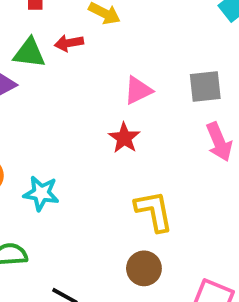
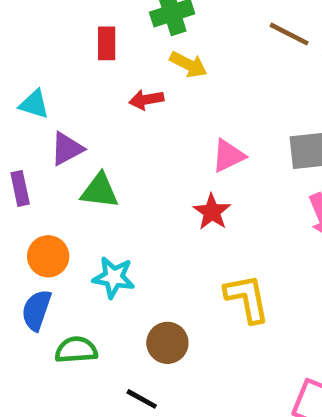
green triangle: (29, 53) -> (100, 191), moved
brown circle: (144, 268) -> (167, 343), moved

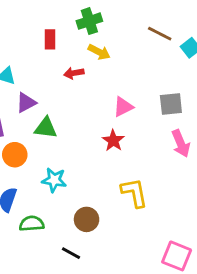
orange circle: (48, 256) -> (15, 155), moved

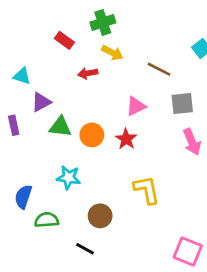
brown line: (160, 34) -> (159, 69), moved
red rectangle: (50, 39) -> (64, 40), turned -54
orange circle: (15, 155) -> (92, 135), moved

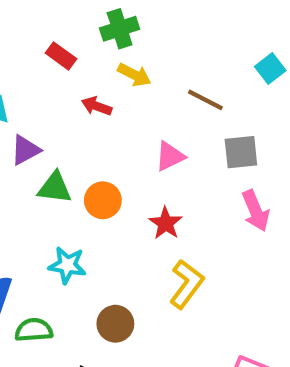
red arrow: (88, 73) -> (97, 106), turned 30
red star: (126, 139) -> (166, 223), moved
yellow L-shape: (147, 190) -> (187, 284), turned 48

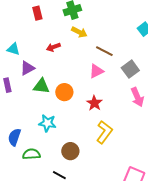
red rectangle: (61, 56) -> (37, 13), moved, turned 40
brown line: (205, 100) -> (104, 51), moved
red arrow: (97, 106) -> (53, 47), moved, turned -40
gray square: (241, 152) -> (130, 69), turned -30

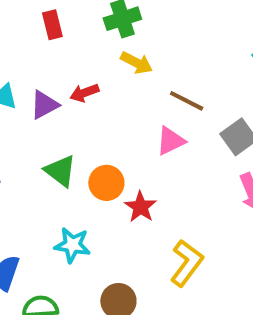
purple triangle: (27, 68) -> (44, 105), moved
green triangle: (41, 86) -> (60, 171), turned 30
red star: (94, 103) -> (140, 207), moved

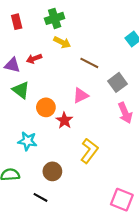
purple triangle: (44, 105) -> (12, 65), turned 42
pink triangle: (171, 141) -> (81, 95), moved
green triangle: (60, 171) -> (21, 90), moved

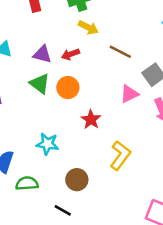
red arrow: (34, 59) -> (70, 54), moved
purple triangle: (12, 65) -> (42, 54), moved
pink triangle: (81, 95) -> (129, 94), moved
orange circle: (46, 107) -> (68, 88), moved

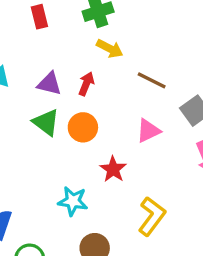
red arrow: (70, 54) -> (86, 84), turned 132
pink triangle: (129, 94) -> (148, 131), moved
cyan star: (47, 144) -> (73, 201), moved

